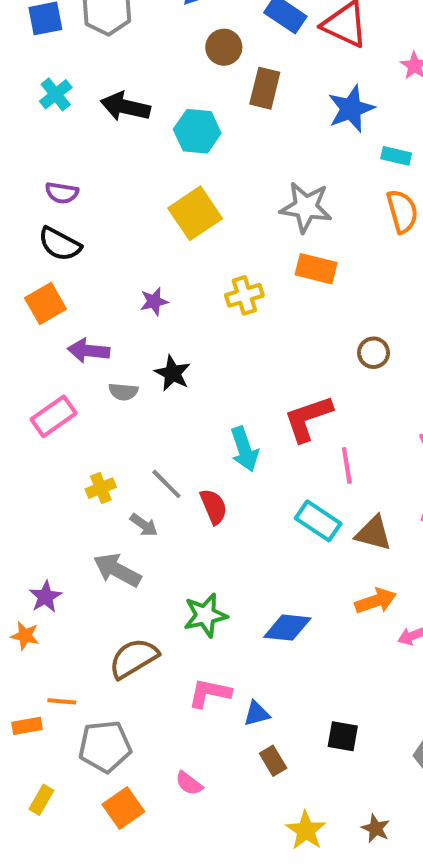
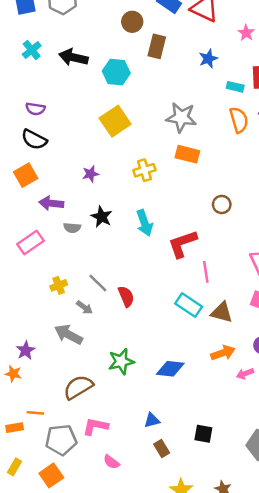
blue star: (351, 109) -> (208, 59), size x0.7
cyan arrow: (244, 449) -> (144, 223), moved
pink L-shape: (209, 693) -> (95, 426), moved
yellow rectangle: (41, 800) -> (15, 467), moved
orange square: (123, 808) -> (51, 475), moved

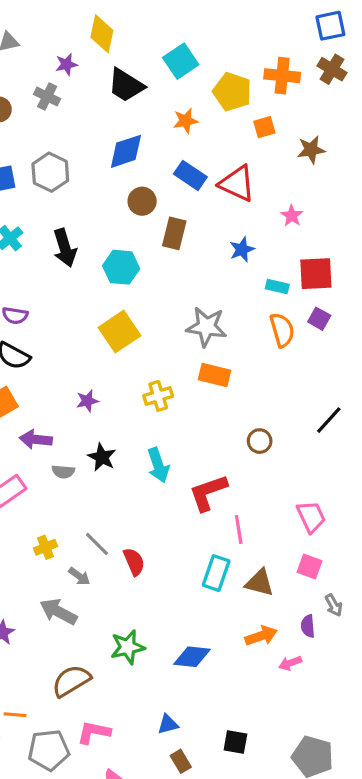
black arrow: (73, 57) -> (65, 248), turned -120
cyan rectangle: (189, 305) -> (216, 573), turned 75

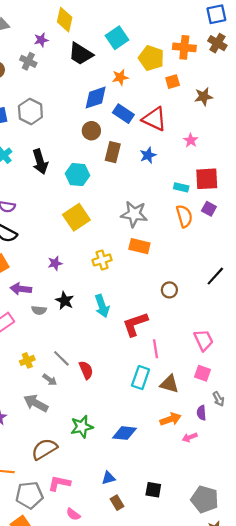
blue diamond: (126, 151) -> (96, 98), moved
blue star: (242, 249) -> (148, 155), moved

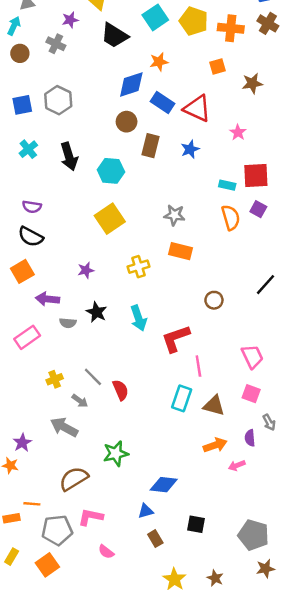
yellow pentagon: (151, 58) -> (194, 21), moved
gray star: (134, 214) -> (174, 215), size x0.7
blue diamond: (124, 433) -> (164, 485), moved

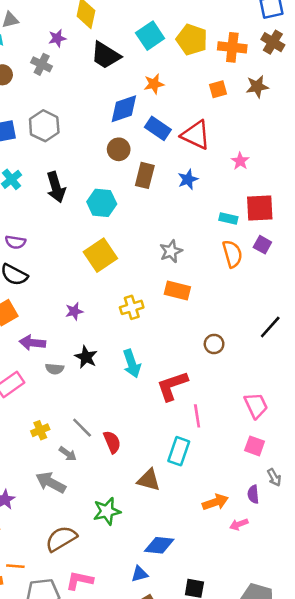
brown star: (252, 83) -> (257, 87), moved
gray star: (174, 215) -> (171, 251), turned -30
brown triangle: (214, 406) -> (149, 480), moved

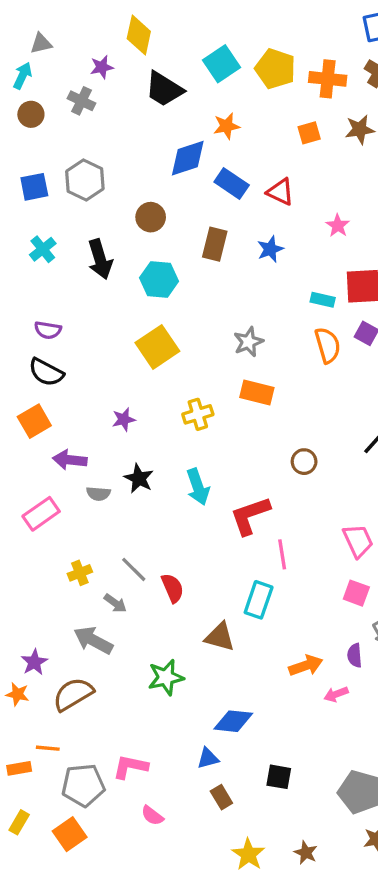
red triangle: (196, 135) -> (280, 192), size x0.7
brown circle: (119, 149) -> (151, 217), moved
brown semicircle: (61, 539) -> (73, 694), moved

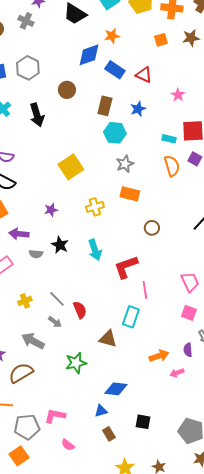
cyan hexagon: (159, 280) -> (115, 133), moved
brown circle: (304, 462) -> (152, 228), moved
gray arrow: (115, 603) -> (55, 322), moved

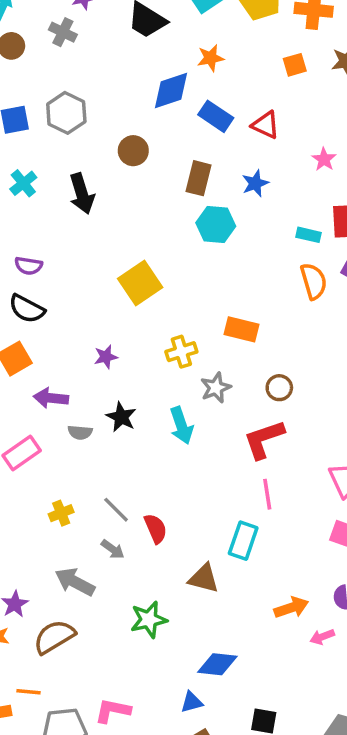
gray star: (125, 164) -> (216, 388), moved
red L-shape: (126, 267) -> (264, 439), moved

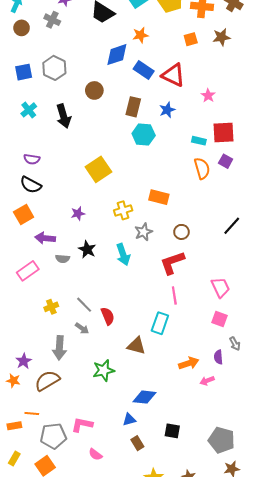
red triangle: (266, 125) -> (173, 75), size x1.4
gray arrow: (75, 582) -> (59, 348), turned -115

